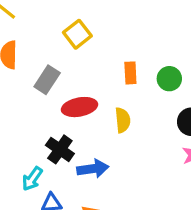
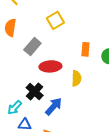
blue arrow: (93, 169) -> (54, 106), turned -48

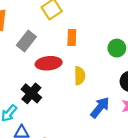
orange rectangle: (85, 49) -> (72, 37), moved
blue arrow: (54, 106) -> (100, 107), moved

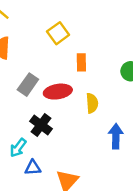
gray rectangle: (26, 41) -> (28, 85), moved
blue arrow: (100, 107) -> (116, 136), turned -35

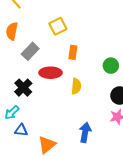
gray rectangle: (28, 85) -> (30, 51), moved
black cross: (41, 125) -> (23, 88), moved
blue arrow: (116, 136) -> (85, 132), moved

